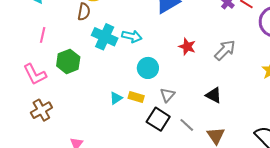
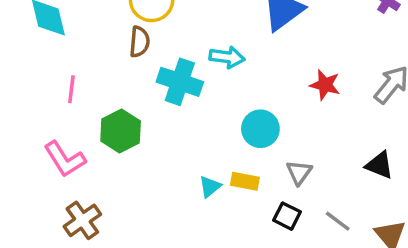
cyan arrow: (132, 36) -> (227, 57), moved
black square: (158, 119) -> (287, 216), size x0.7

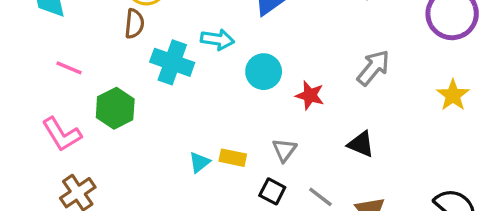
red star: (325, 85) -> (310, 95), moved
pink line: (71, 89) -> (69, 68), turned -75
cyan circle: (260, 129) -> (264, 72), moved

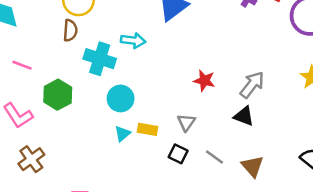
gray arrow: (373, 68) -> (252, 85), moved
cyan circle: (264, 72) -> (121, 98), moved

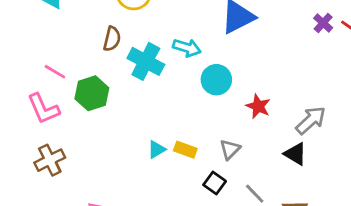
brown semicircle: (70, 30) -> (112, 39), moved
pink line: (22, 65) -> (55, 72), moved
cyan circle: (121, 98) -> (216, 80), moved

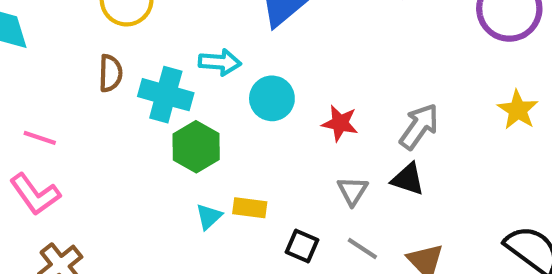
green hexagon: (92, 93) -> (196, 147), moved
gray triangle: (230, 149) -> (353, 191), moved

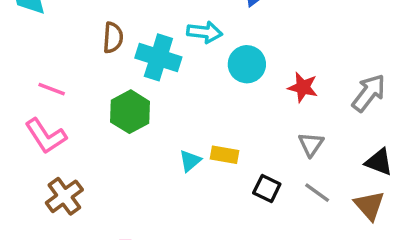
green hexagon: (196, 147) -> (130, 112), moved
black triangle: (408, 179) -> (379, 162), moved

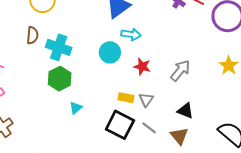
cyan arrow: (205, 32) -> (131, 34), moved
green hexagon: (130, 112) -> (60, 79), moved
yellow rectangle: (225, 155) -> (126, 98), moved
black square: (267, 189) -> (120, 125), size x1.8

